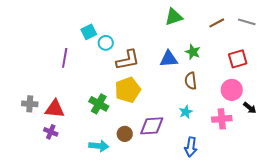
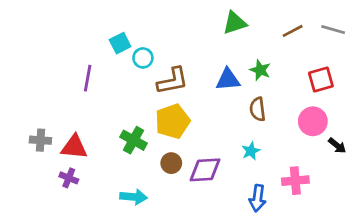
pink cross: (222, 119) -> (295, 181), moved
brown circle: (125, 134) -> (171, 163), moved

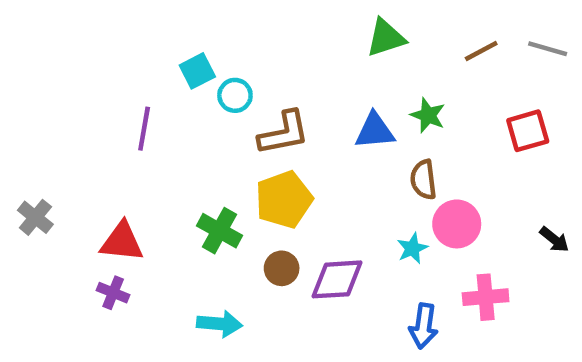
pink circle: (313, 121) -> (457, 224), moved
gray cross: (40, 140) -> (35, 217), moved, turned 35

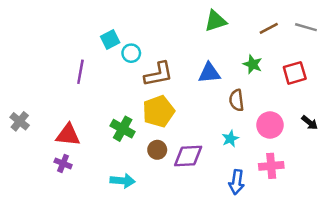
green star: (428, 115) -> (253, 64), moved
pink circle: (457, 224) -> (270, 125), moved
black arrow: (554, 239) -> (310, 123), moved

